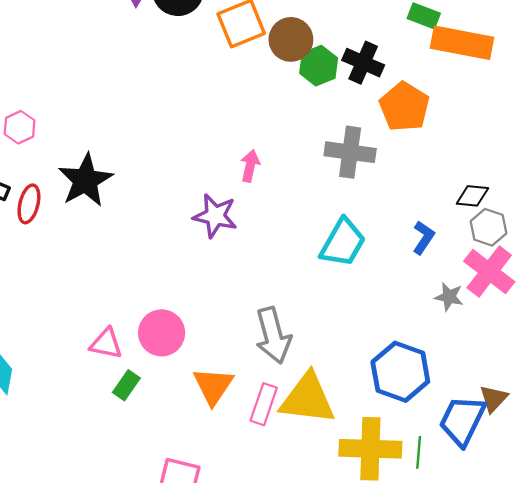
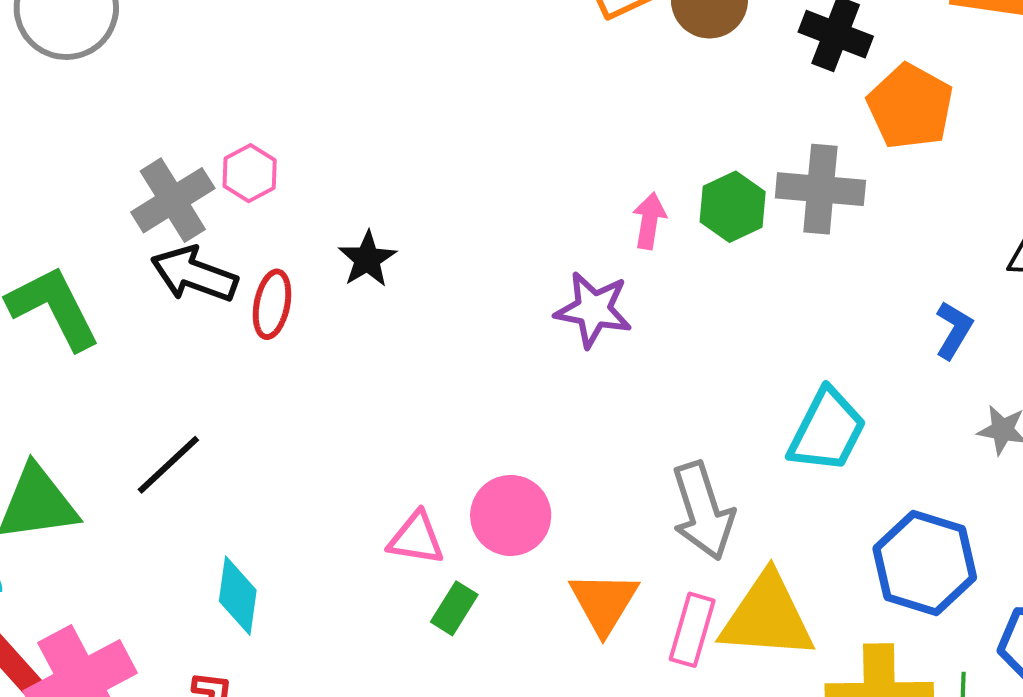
green hexagon: (319, 66) -> (733, 207), moved
black star: (85, 180) -> (367, 259), size x0.6
cyan trapezoid: (343, 243) -> (827, 431), moved

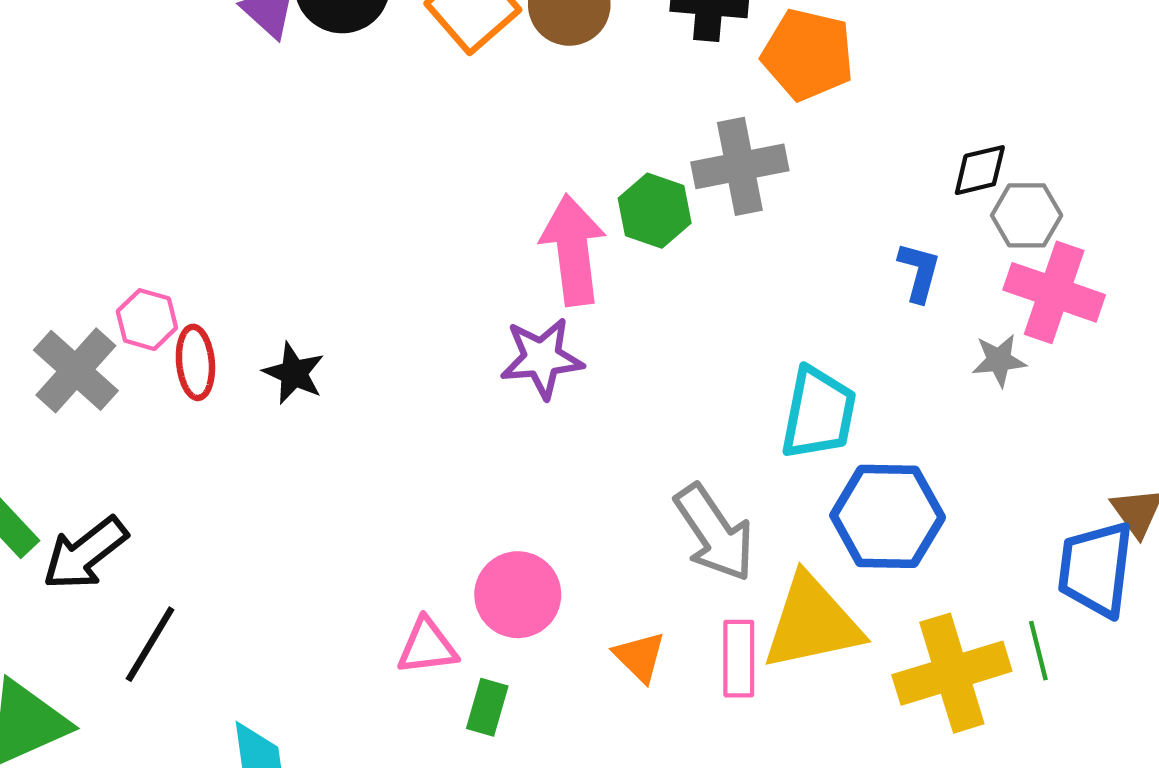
pink arrow: (649, 221) -> (573, 250), size x1.8
black arrow: (194, 274) -> (85, 553), moved, turned -42
red ellipse: (272, 304) -> (195, 362), moved
blue hexagon: (925, 563) -> (888, 516), moved
orange triangle: (604, 602) -> (640, 657), size x0.7

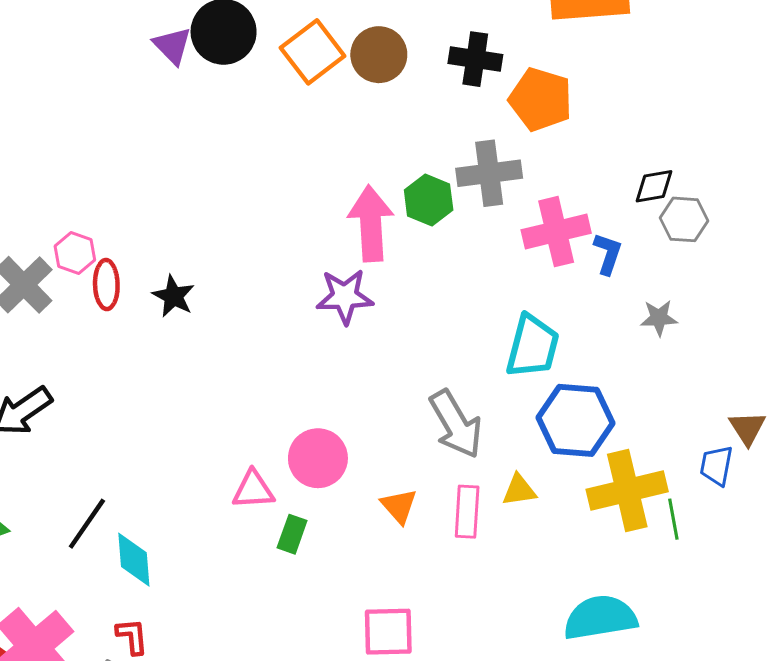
pink cross: (1054, 292) -> (556, 232), moved, turned -36
blue trapezoid: (1096, 569) -> (716, 466), size x0.6
yellow triangle: (812, 623) -> (519, 490), size x0.5
black line: (150, 644) -> (87, 524), moved
yellow cross: (952, 673) -> (627, 490), moved

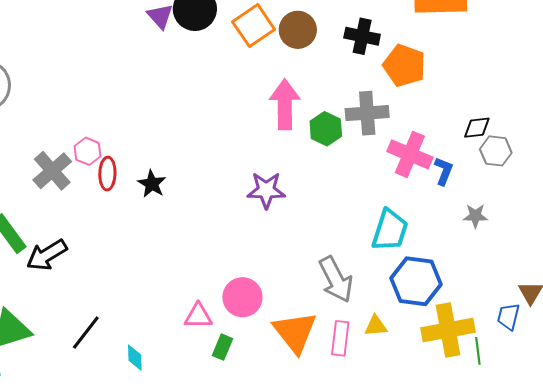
pink arrow: (371, 224) -> (285, 104), moved
pink cross: (556, 232) -> (410, 154), turned 33
orange triangle: (399, 506) -> (295, 332), size x1.8
cyan diamond: (134, 560) -> (135, 358), moved, size x0.7

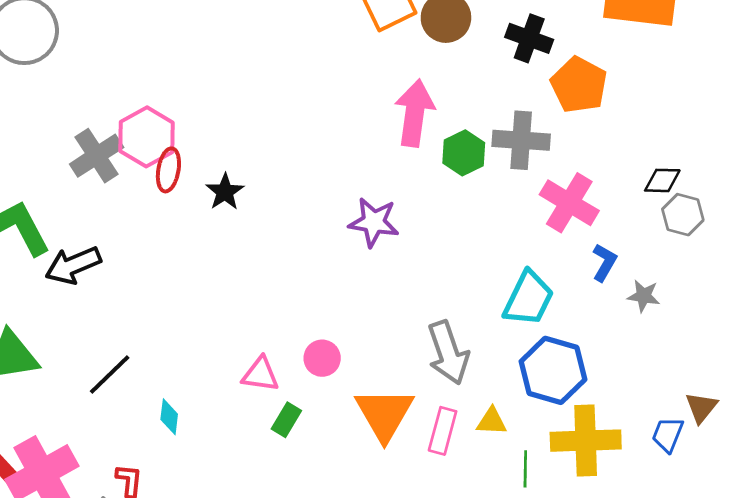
pink hexagon: (88, 151) -> (147, 137), size x1.6
blue L-shape: (444, 171) -> (604, 262), moved
pink circle: (242, 297) -> (322, 358), size x0.7
green line: (478, 351) -> (525, 469), moved

